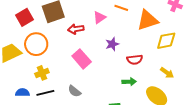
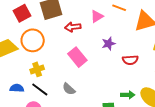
green arrow: (129, 82) -> (128, 95), moved
black line: (45, 93) -> (40, 90), turned 48

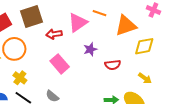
pink triangle: (97, 16) -> (78, 23), size x1.5
yellow cross: (37, 69) -> (20, 78), turned -32

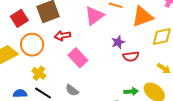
red arrow: (54, 34) -> (63, 36), moved
purple star: (90, 49) -> (118, 42), moved

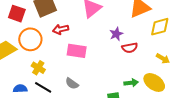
red square: (19, 18) -> (17, 14), turned -36
pink rectangle: (78, 58) -> (77, 51), turned -36

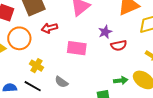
pink rectangle: (77, 51) -> (77, 48), moved
yellow cross: (38, 68) -> (36, 66), moved

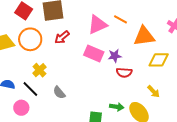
red arrow: (49, 28) -> (62, 37), turned -42
pink rectangle: (77, 48) -> (94, 54), moved

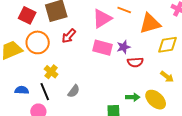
black line: (30, 89) -> (45, 92), turned 30
gray semicircle: (59, 93) -> (74, 91), turned -96

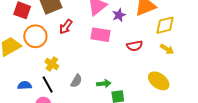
purple star: (124, 47) -> (119, 15), moved
yellow arrow: (167, 77) -> (167, 49), moved
green arrow: (133, 97) -> (104, 84), moved

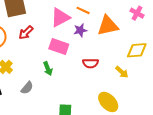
yellow diamond: (165, 25) -> (137, 50), moved
green arrow: (104, 84) -> (48, 69), moved, turned 64

